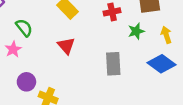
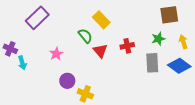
red cross: (112, 12) -> (127, 46), moved
green semicircle: (24, 28) -> (85, 36), moved
gray rectangle: (113, 64) -> (152, 63), moved

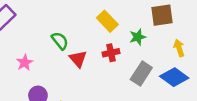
yellow rectangle: (101, 20) -> (107, 21), moved
green star: (158, 39) -> (138, 37), moved
gray rectangle: (152, 63) -> (141, 73), turned 36

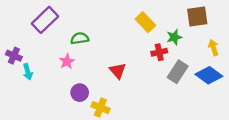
green semicircle: (60, 41) -> (80, 38), moved, turned -60
red cross: (111, 53) -> (159, 52), moved
red triangle: (78, 59) -> (118, 71), moved

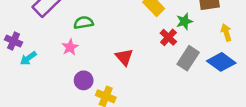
red cross: (159, 52) -> (168, 37), turned -35
cyan arrow: (28, 72) -> (28, 58), turned 70

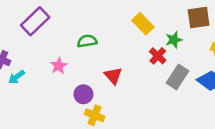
green semicircle: (84, 23) -> (87, 41), moved
purple circle: (84, 80) -> (83, 94), moved

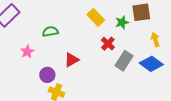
green star: (174, 40) -> (122, 22), moved
red triangle: (113, 76) -> (72, 60), turned 42

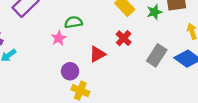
red cross: (108, 44) -> (124, 38), moved
pink star: (27, 52) -> (59, 38), moved

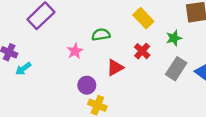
green star: (154, 12) -> (174, 38), moved
green semicircle: (73, 22) -> (101, 35), moved

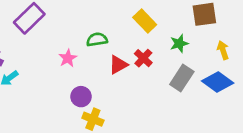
red triangle: (115, 68) -> (118, 65), moved

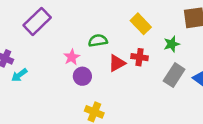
red cross: (143, 58) -> (140, 57), turned -35
purple circle: (81, 97) -> (82, 76), moved

